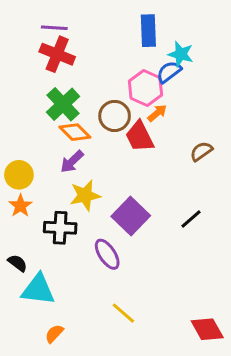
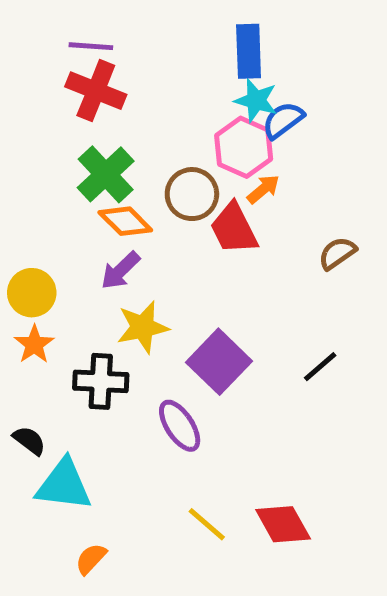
cyan star: (181, 54) -> (256, 100), moved
red diamond: (207, 329) -> (283, 524), moved

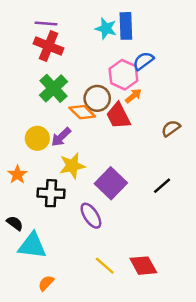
cyan star: (256, 100) -> (106, 28), moved
orange diamond: (125, 221) -> (82, 112), moved
yellow circle: (32, 293) -> (37, 138), moved

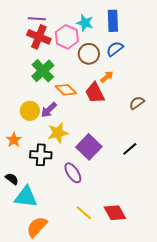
blue rectangle: (126, 26) -> (113, 21), moved
pink hexagon: (123, 75) -> (67, 37), moved
brown circle: (97, 98) -> (89, 54), moved
orange semicircle: (46, 283) -> (37, 227), size x1.6

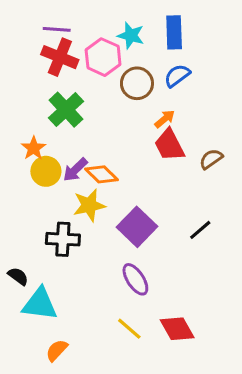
orange diamond: (66, 90) -> (101, 174), moved
red trapezoid: (95, 93) -> (169, 145), moved
orange star: (14, 140) -> (34, 148), moved
purple ellipse: (73, 173) -> (135, 279), moved
orange semicircle: (37, 227) -> (57, 350), size x0.7

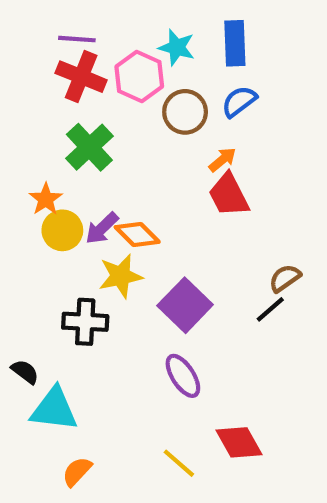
brown semicircle: (211, 159) -> (285, 278), moved
yellow line: (129, 329) -> (179, 463), moved

